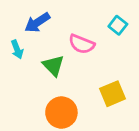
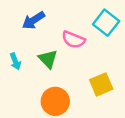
cyan square: (118, 25) -> (106, 23), size x1.5
cyan arrow: (17, 49) -> (15, 61), moved

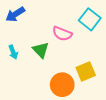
blue arrow: (33, 20) -> (15, 14), moved
orange circle: (55, 101) -> (62, 85), moved

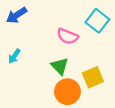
green triangle: (41, 50) -> (60, 66), moved
cyan arrow: (13, 52) -> (14, 56), turned 56

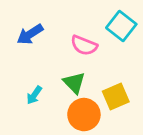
blue arrow: (17, 15) -> (30, 34), moved
cyan arrow: (14, 56) -> (34, 95), moved

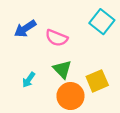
pink semicircle: (84, 45) -> (57, 38), moved

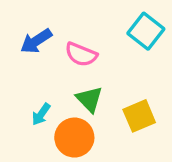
orange circle: (70, 96) -> (74, 138), moved

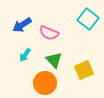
cyan arrow: (41, 114) -> (25, 55), moved

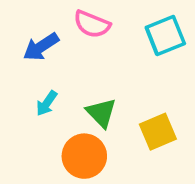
cyan square: (88, 19) -> (165, 35), turned 30
pink semicircle: (49, 33) -> (92, 24), moved

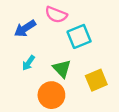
cyan square: (165, 35) -> (79, 36), moved

